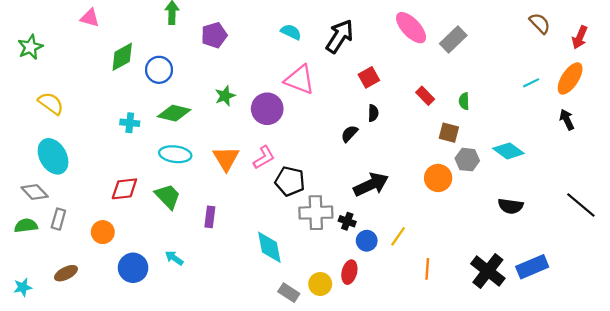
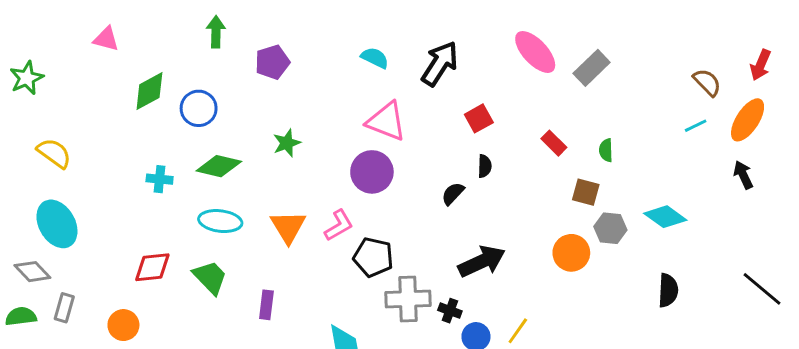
brown semicircle: (540, 23) -> (707, 82), moved
purple circle: (267, 109) -> (372, 172), moved
black semicircle: (511, 206) -> (668, 290), turned -95

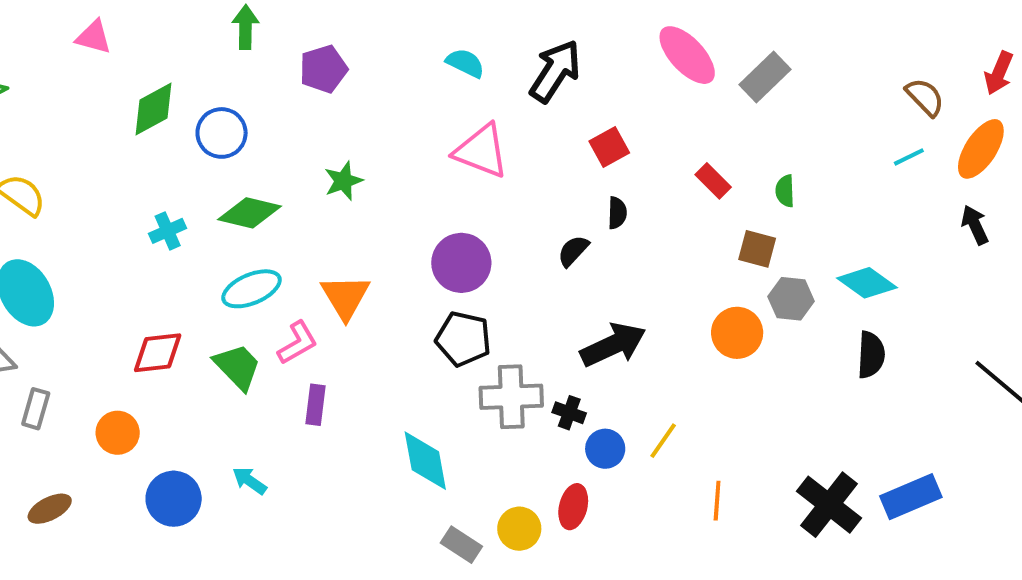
purple circle: (372, 172) -> (461, 263), moved
cyan cross: (160, 179) -> (168, 231), turned -30
cyan ellipse: (220, 221) -> (252, 289), turned -30
pink L-shape: (339, 225) -> (297, 343), moved
black semicircle: (668, 290) -> (871, 355), moved

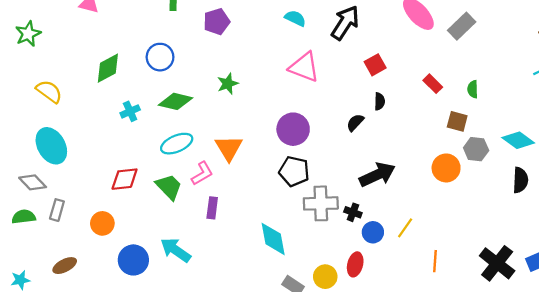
green diamond: (154, 109) -> (108, 68), moved
cyan arrow: (250, 481) -> (176, 250), size x1.6

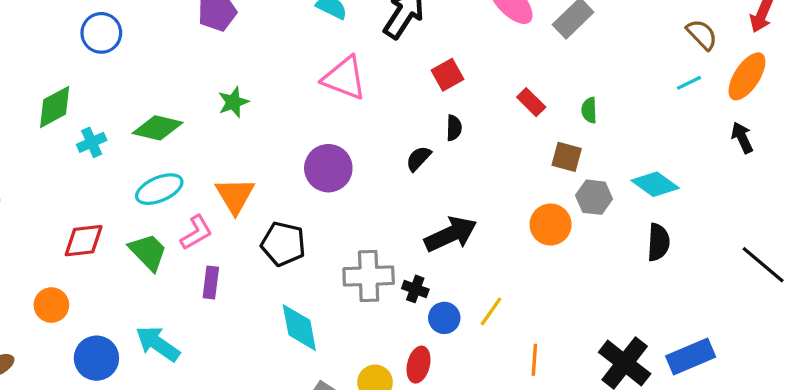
blue circle: (160, 57) -> (101, 33), moved
green diamond: (108, 68) -> (55, 107), moved
black pentagon: (294, 171) -> (283, 244), moved

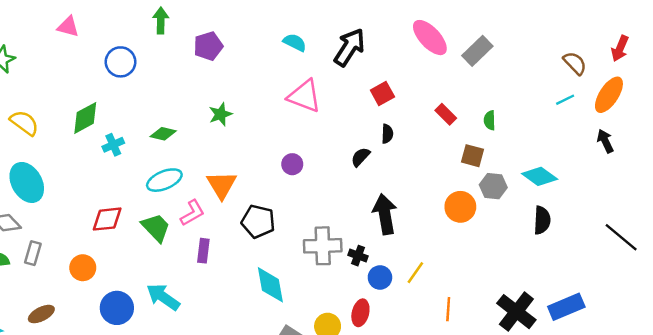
green diamond: (158, 128) -> (163, 134), size x0.7
purple circle: (328, 168) -> (292, 164), size x0.6
black arrow: (451, 234) -> (385, 214), turned -75

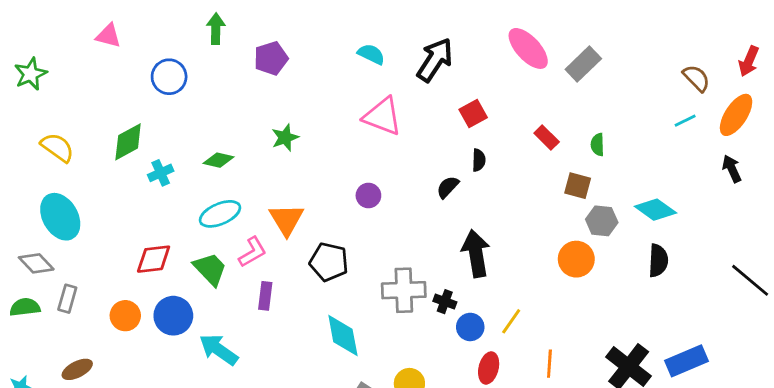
orange circle: (460, 207) -> (576, 259), moved
blue circle: (117, 308) -> (173, 316), moved
red ellipse: (360, 313) -> (489, 368), moved

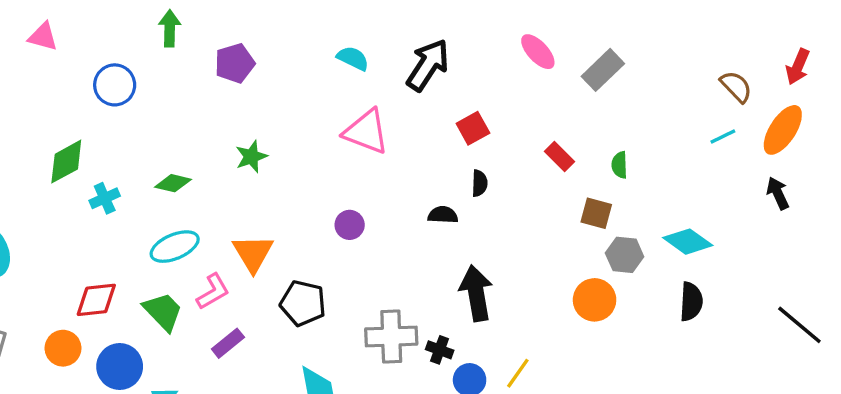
pink ellipse: (528, 48) -> (538, 52), size x0.7
black semicircle: (448, 187) -> (443, 215), turned 50
purple rectangle: (265, 296) -> (228, 343), turned 44
orange circle: (125, 316) -> (63, 348), moved

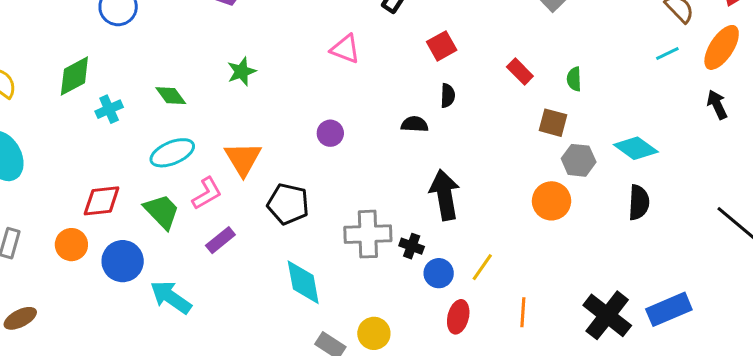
pink triangle: (366, 132) -> (345, 49), size x0.7
green diamond: (173, 183) -> (171, 96), turned 40

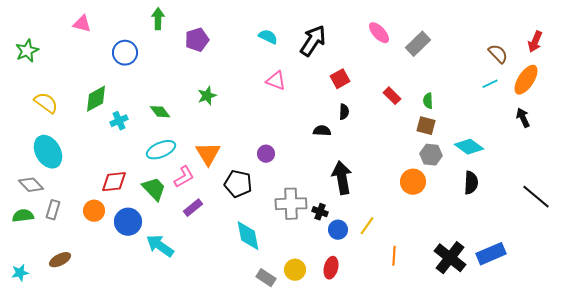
brown square: (553, 123) -> (426, 126), moved
purple circle: (330, 133) -> (266, 154), moved
red ellipse: (458, 317) -> (331, 268), moved

